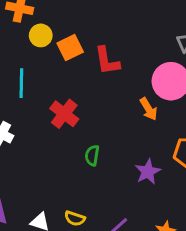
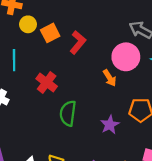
red L-shape: (107, 61) -> (78, 42), turned -130
green semicircle: (92, 155) -> (68, 113), size x1.6

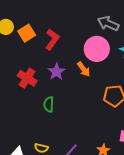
green semicircle: (68, 113) -> (49, 104), size x0.7
purple star: (110, 125) -> (56, 72), moved

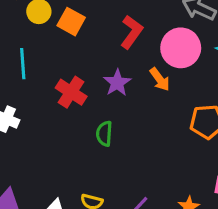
orange square: (27, 33) -> (71, 22), turned -30
red L-shape: (52, 39) -> (132, 32), moved

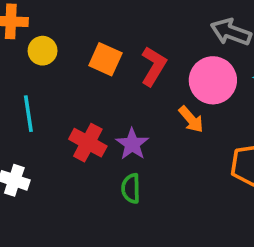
orange square: (71, 22) -> (105, 59), moved
purple star: (117, 83) -> (132, 144), moved

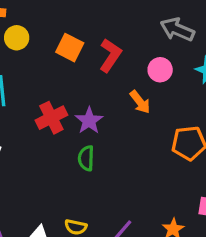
pink circle: (213, 80) -> (160, 70), size x0.6
red cross: (88, 143) -> (51, 118), turned 32

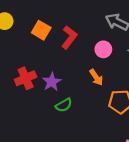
orange arrow: (140, 102) -> (96, 77), moved
green semicircle: (86, 158) -> (64, 105), moved, turned -126

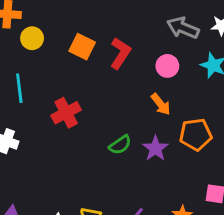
purple star: (52, 82) -> (155, 148), moved

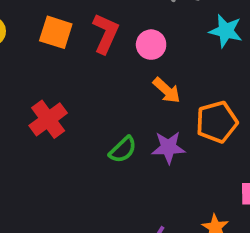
pink circle: (167, 66) -> (151, 45), moved
purple star: (155, 148) -> (168, 147), turned -30

